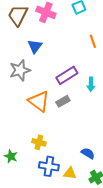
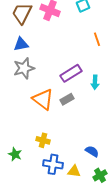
blue triangle: (35, 46) -> (21, 44), moved, turned 42

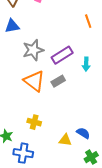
gray star: (24, 68) -> (33, 50), moved
blue cross: (53, 164) -> (23, 153), moved
yellow triangle: (74, 171) -> (65, 140), moved

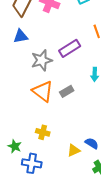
purple rectangle: (62, 55) -> (70, 48), moved
yellow triangle: (65, 140) -> (74, 150), turned -32

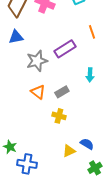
orange triangle: (43, 91) -> (38, 92), size x0.7
yellow cross: (43, 132) -> (59, 116), moved

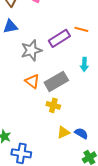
orange line: (92, 32) -> (81, 29), moved, turned -56
gray rectangle: (62, 92) -> (56, 81), size x1.6
yellow triangle: (69, 151) -> (63, 132), moved

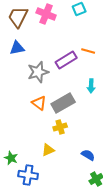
yellow cross: (53, 105) -> (60, 127), turned -32
yellow triangle: (63, 132) -> (48, 150), moved

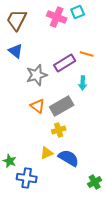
pink cross: (46, 14) -> (57, 17), moved
blue triangle: (17, 48) -> (16, 51), turned 49
cyan arrow: (91, 86) -> (83, 83), moved
blue semicircle: (88, 155) -> (69, 158), moved, size x1.5

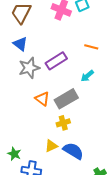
purple rectangle: (65, 63) -> (56, 61), moved
gray star: (37, 75) -> (29, 68), moved
cyan arrow: (83, 83) -> (87, 76), turned 48

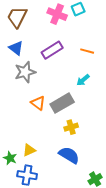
purple rectangle: (56, 61) -> (52, 50), moved
yellow cross: (63, 123) -> (71, 127), moved
yellow triangle: (51, 146) -> (29, 150), moved

